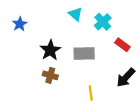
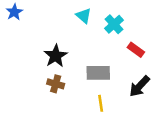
blue star: (20, 24) -> (14, 12), moved
gray rectangle: (84, 54) -> (98, 73), moved

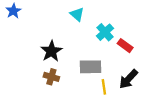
cyan cross: (114, 24) -> (105, 32), moved
yellow line: (101, 103) -> (104, 87), moved

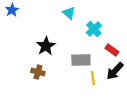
red rectangle: (125, 46) -> (112, 50), moved
brown cross: (51, 77) -> (38, 72), moved

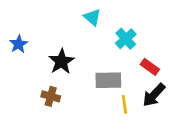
blue star: (12, 10) -> (19, 44), moved

